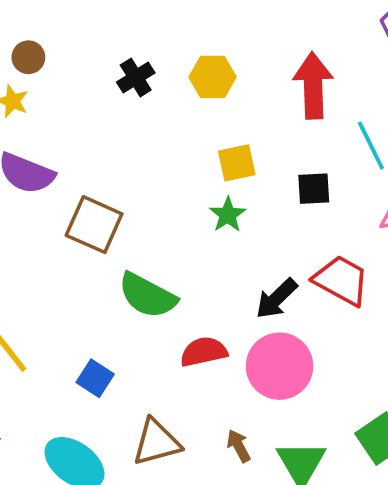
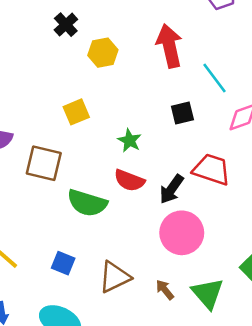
black cross: (136, 77) -> (66, 25), moved
yellow square: (237, 163) -> (76, 112), moved
red semicircle: (204, 352) -> (129, 180), moved, turned -136
brown triangle: (156, 442) -> (115, 277), moved

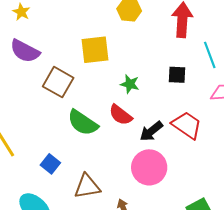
yellow square: (76, 112) -> (95, 50), size x1.4
green star: (130, 140) -> (130, 84), turned -30

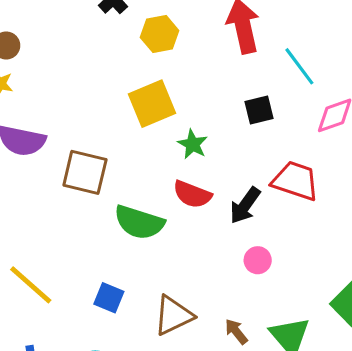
yellow square: (95, 50) -> (152, 104), moved
green star: (130, 84) -> (193, 144), turned 30
pink circle: (149, 167) -> (258, 260), size x0.5

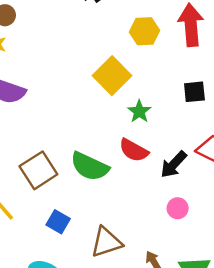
yellow hexagon: (160, 34) -> (145, 31), moved
yellow square: (152, 104) -> (112, 76), turned -30
brown square: (85, 172) -> (38, 170), moved, turned 36

